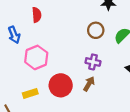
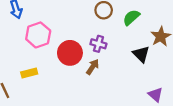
red circle: (61, 85) -> (70, 53), moved

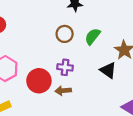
brown arrow: (93, 67) -> (63, 91), turned -119

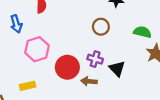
green semicircle: (93, 36) -> (142, 32), moved, turned 54
black triangle: (108, 70) -> (117, 69), moved

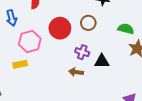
red circle: (67, 67) -> (60, 28), moved
black triangle: (117, 69) -> (102, 61), turned -49
yellow rectangle: (28, 86) -> (20, 64), moved

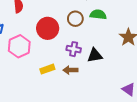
green semicircle: (126, 29) -> (98, 15), moved
yellow rectangle: (20, 64) -> (47, 69), moved

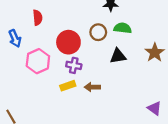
purple cross: (74, 49) -> (74, 65), moved
black triangle: (95, 55) -> (118, 56), moved

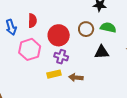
red semicircle: (38, 18) -> (32, 21), moved

